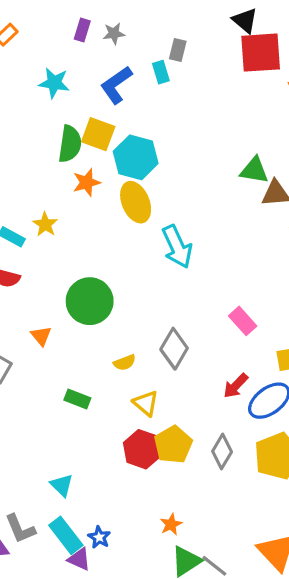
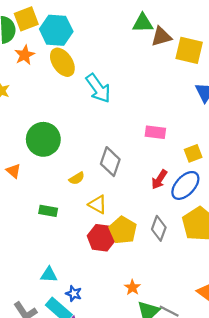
yellow square: (98, 134) -> (26, 19), turned -30
pink rectangle: (243, 321) -> (155, 132), turned -30
cyan triangle: (62, 485) -> (49, 275), turned -30
blue star: (99, 537) -> (74, 294), moved

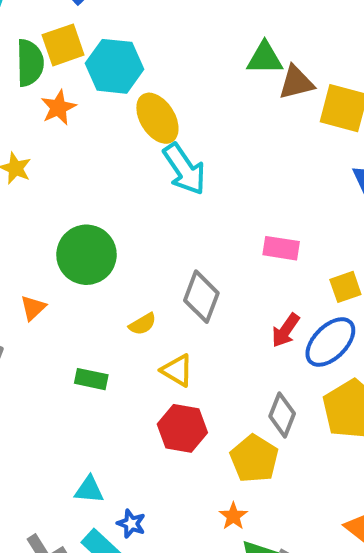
yellow ellipse: (62, 62) -> (157, 118), moved
orange triangle: (13, 171) -> (33, 308), turned 35
yellow pentagon: (123, 230) -> (254, 459), moved

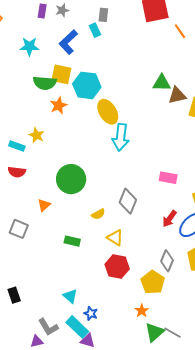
yellow square: (63, 45) -> (61, 74), turned 30
green semicircle: (30, 63) -> (45, 83), turned 95
cyan arrow: (184, 169) -> (121, 137), turned 40
cyan triangle: (89, 490) -> (70, 296), turned 35

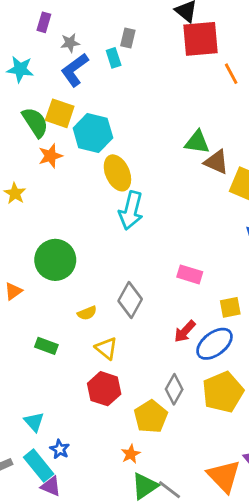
gray star: (62, 10) -> (70, 43), moved
green semicircle: (45, 83) -> (35, 122), turned -135
brown triangle: (177, 95) -> (216, 162), turned 30

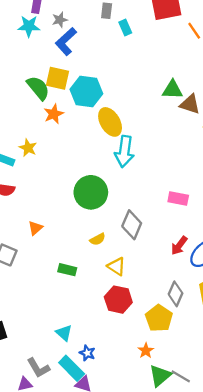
cyan rectangle: (114, 58) -> (125, 28), moved
cyan star: (20, 69) -> (29, 26), moved
green circle: (55, 260) -> (91, 192), moved

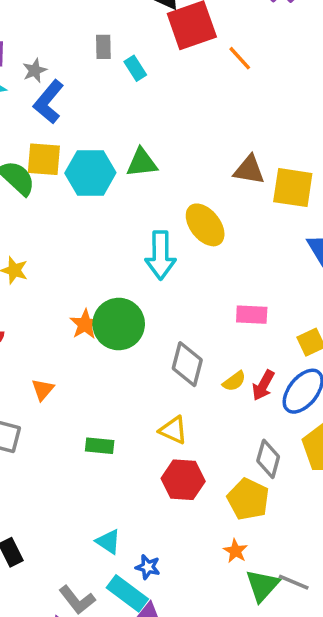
green triangle: (172, 90) -> (142, 163), moved
orange star: (54, 114) -> (85, 324), moved
yellow ellipse: (110, 122) -> (205, 225), moved
yellow semicircle: (98, 239) -> (234, 381), moved

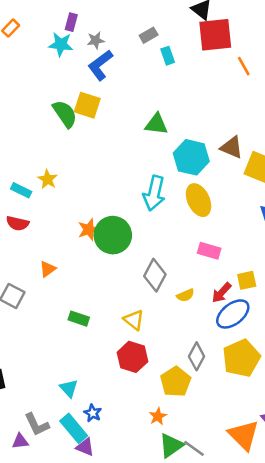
gray rectangle: (103, 47) -> (149, 35), turned 48
cyan hexagon: (90, 173) -> (191, 157), moved
yellow ellipse: (205, 225) -> (199, 200), moved
red arrow: (263, 385) -> (222, 293), moved

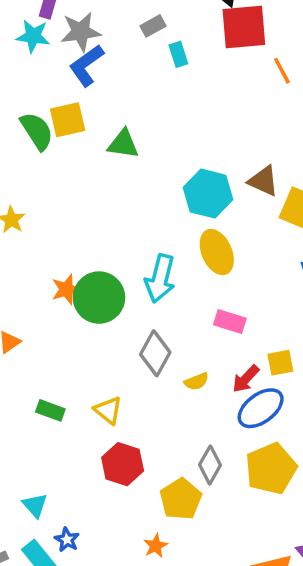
gray star: (96, 40) -> (81, 32), size x1.6
yellow square: (87, 105) -> (68, 120), turned -32
green triangle: (156, 124) -> (123, 144), moved
cyan arrow: (154, 193) -> (160, 279), moved
yellow triangle: (134, 320) -> (108, 410), moved

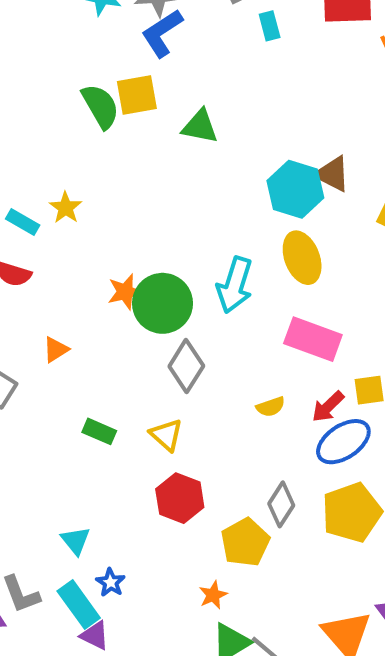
brown triangle: (263, 181) -> (332, 174), moved
pink rectangle: (230, 321) -> (313, 339), size x1.5
gray diamond: (155, 353) -> (186, 366), moved

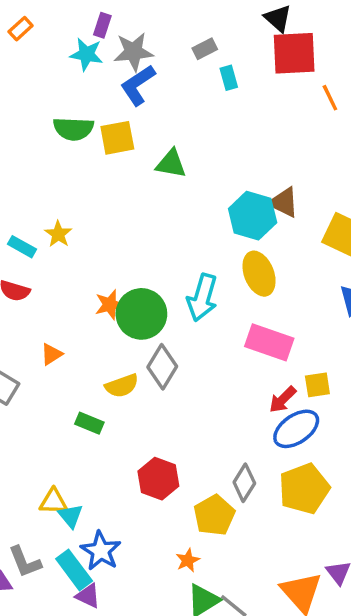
green semicircle: (101, 106) -> (73, 129), moved, turned 123
yellow semicircle: (271, 407) -> (122, 386), moved, size x1.4
yellow triangle: (166, 435) -> (53, 502), moved, turned -40
blue star: (110, 582) -> (101, 551), size x1.6

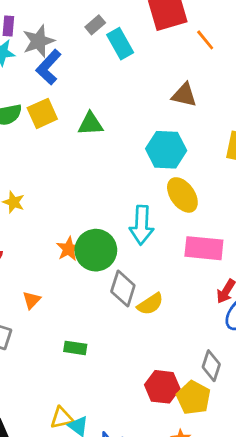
cyan rectangle: (229, 78) -> (120, 44), size x1.5
brown triangle: (284, 202) -> (184, 95), moved
yellow semicircle: (122, 386) -> (150, 304), moved
red hexagon: (158, 479) -> (162, 387), moved

